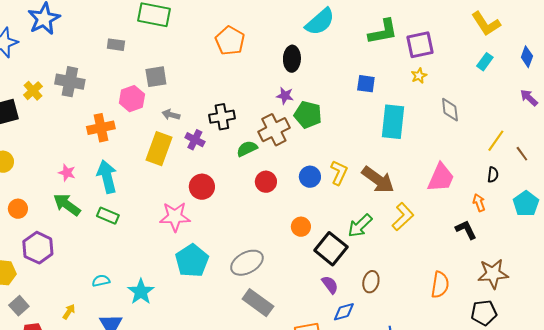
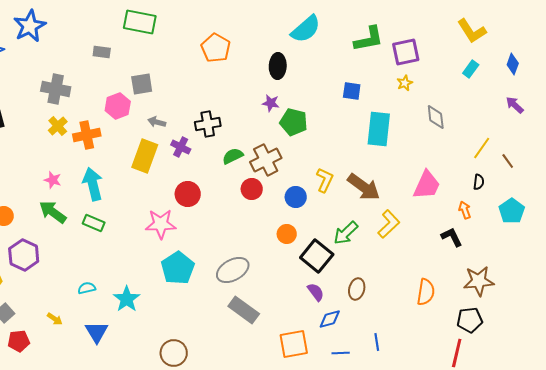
yellow cross: (33, 91) -> (58, 126), moved
brown cross: (274, 130) -> (266, 160), moved
blue circle: (310, 177) -> (296, 197), moved
yellow arrow: (69, 312) -> (55, 319), turned 91

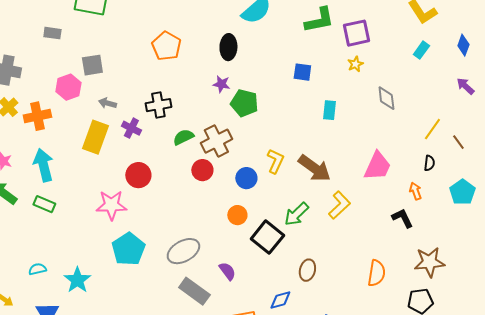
orange pentagon: (216, 48) -> (166, 46), moved
cyan rectangle: (379, 129) -> (329, 110), size x0.6
purple semicircle: (316, 292) -> (227, 271), moved

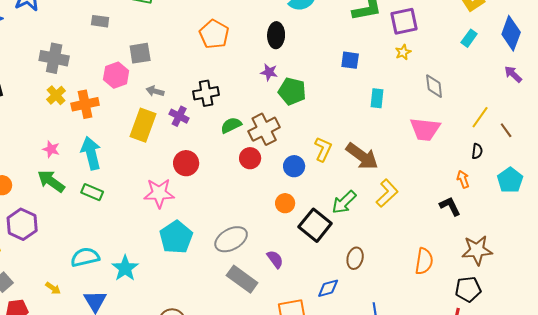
blue diamond: (463, 45) -> (511, 33), size x1.6
pink trapezoid: (377, 166) -> (425, 129), moved, turned 72
cyan semicircle: (37, 269) -> (85, 257), size x1.6

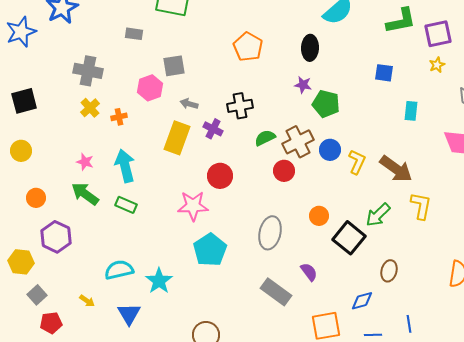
orange cross: (85, 104) -> (119, 117), size x0.6
blue circle: (294, 166) -> (330, 150), moved
yellow L-shape: (387, 193) -> (421, 206), turned -36
gray ellipse: (231, 239) -> (270, 233), moved, turned -48

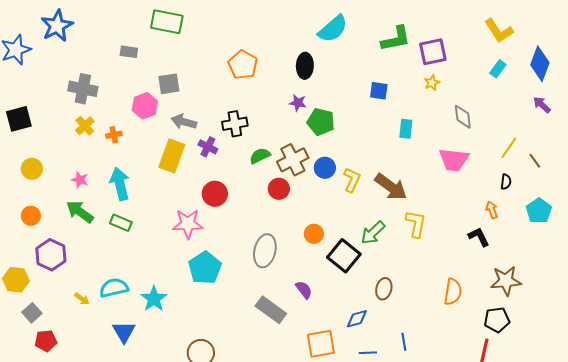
gray arrow: (189, 104) -> (184, 122), size x1.4
yellow circle: (21, 151) -> (32, 169), moved
yellow arrow: (87, 301) -> (82, 299), moved

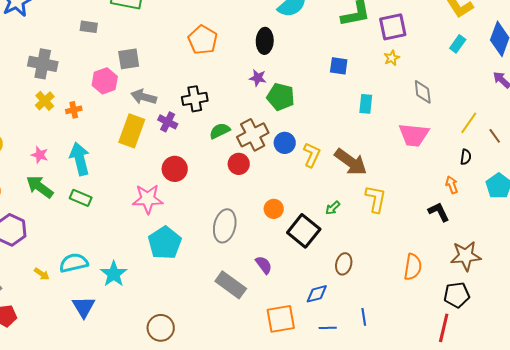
green arrow: (373, 233) -> (333, 208), size x0.6

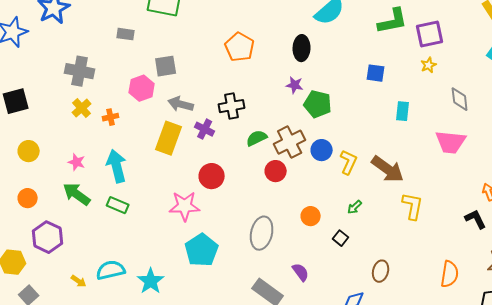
green arrow: (333, 208) -> (355, 207), moved
black square: (304, 231) -> (341, 238), size x0.5

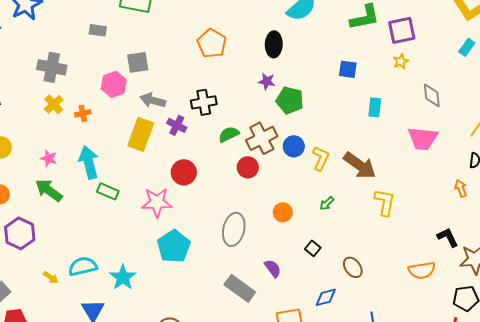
green rectangle: (118, 205) -> (108, 191), moved
black L-shape: (476, 219) -> (448, 237), moved
black square: (341, 238) -> (313, 248), moved
brown ellipse: (381, 271) -> (353, 267), turned -50
orange semicircle: (450, 274) -> (422, 270), turned 72

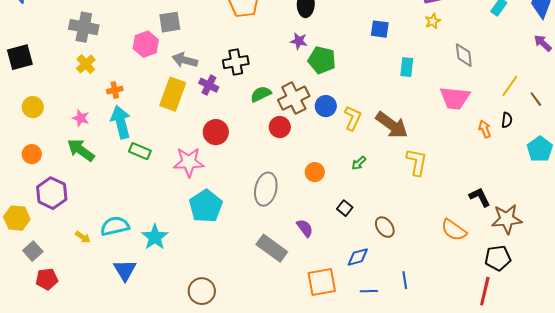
orange cross: (83, 113) -> (115, 90), moved
orange arrow: (461, 188) -> (485, 129), moved
orange semicircle: (422, 270) -> (454, 230), turned 44

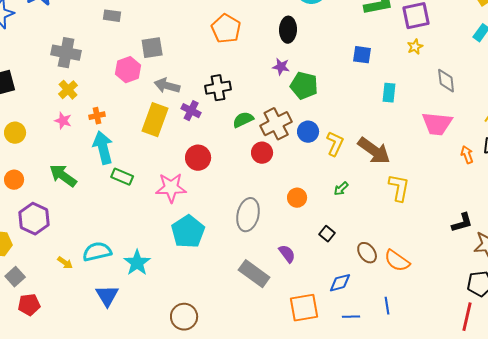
pink star: (81, 118) -> (63, 121), moved
black L-shape: (480, 197) -> (462, 223), turned 100
orange semicircle: (454, 230) -> (397, 261), moved

